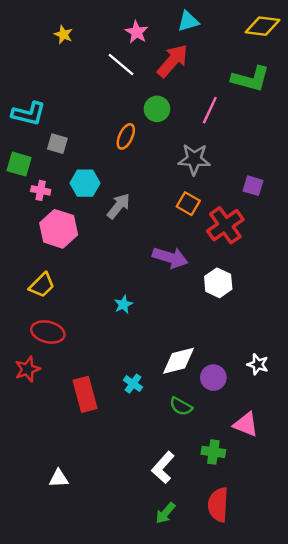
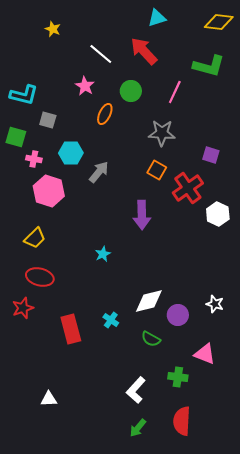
pink star: (137, 32) -> (85, 86), moved
red arrow: (173, 61) -> (144, 51), turned -84
purple arrow: (170, 258) -> (142, 215), turned 72
white hexagon: (218, 283) -> (218, 214), moved

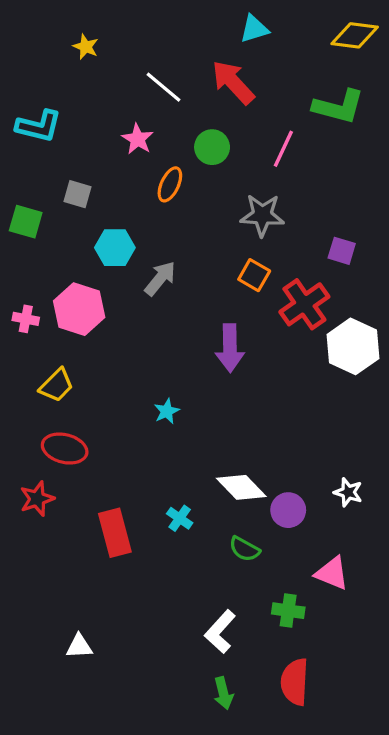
cyan L-shape: (24, 95) -> (39, 126), moved
pink cross: (34, 159) -> (26, 319), moved
white hexagon: (218, 214) -> (353, 346), size x1.4
white diamond: (149, 301) -> (241, 487), turned 60
green arrow: (138, 428) -> (223, 693), turned -54

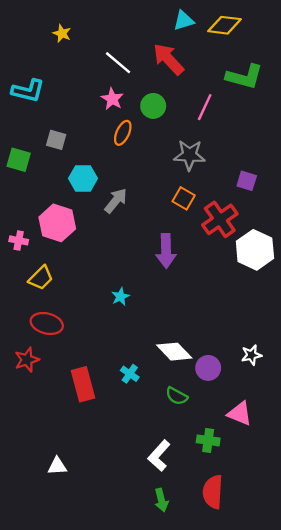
yellow diamond: (355, 35) -> (225, 25), moved
pink star: (138, 139) -> (112, 99), moved
pink cross: (26, 319) -> (19, 240), moved
white star: (348, 492) -> (251, 355), turned -30

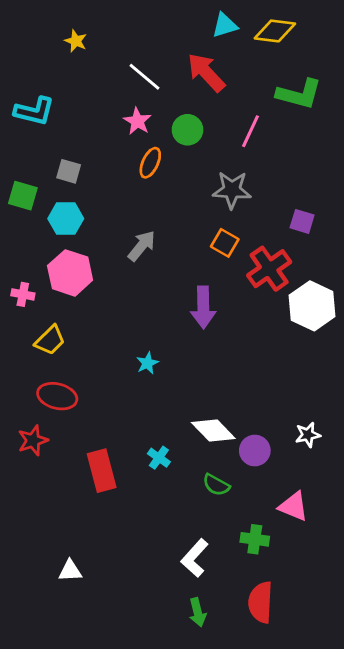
cyan hexagon: (83, 178) -> (66, 219), moved

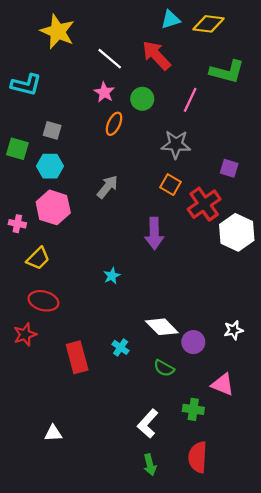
yellow star: (76, 41) -> (58, 31), size x2.0

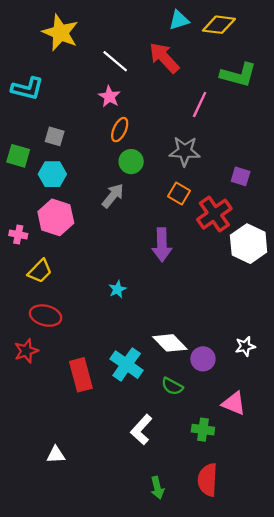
green circle: (142, 99) -> (131, 162), moved
cyan cross: (121, 347) -> (127, 365), size x1.8
white L-shape: (148, 424) -> (141, 430), moved

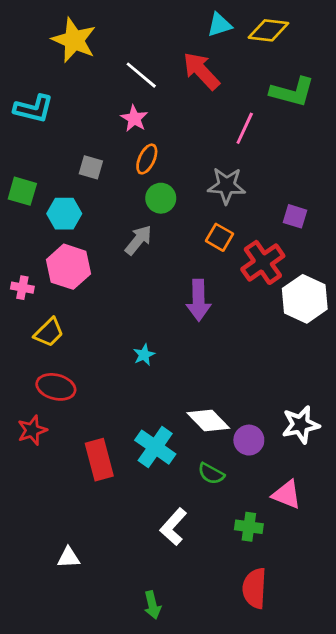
gray square: (55, 136) -> (91, 167), moved
white star: (245, 346) -> (301, 425), size x1.5
green arrow: (157, 488) -> (152, 605), moved

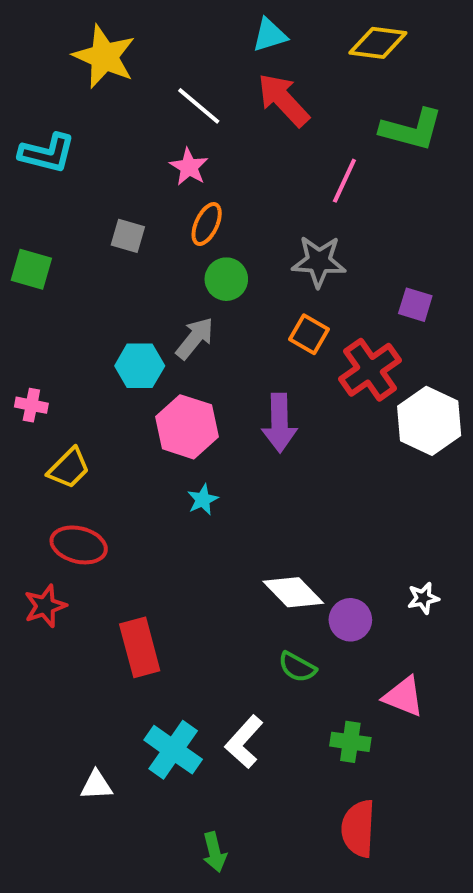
cyan triangle: (219, 25) -> (270, 35), moved
cyan hexagon: (64, 214) -> (140, 366), moved
pink hexagon: (68, 267) -> (187, 427), moved
white star: (301, 425) -> (423, 598), size x0.6
cyan cross: (155, 447) -> (173, 750), moved

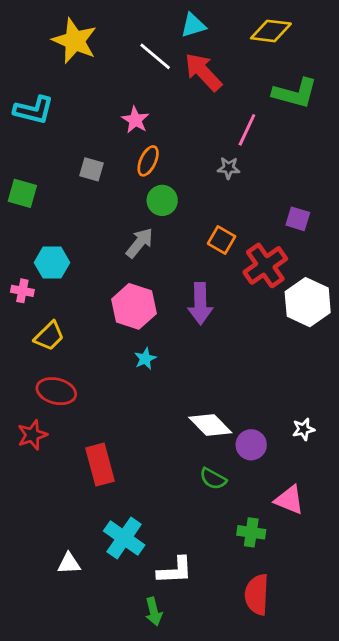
white line: (199, 106) -> (155, 56), moved
gray star: (319, 261) -> (229, 168), moved, size x0.6
cyan hexagon: (140, 366) -> (52, 263), moved
white L-shape: (244, 742) -> (175, 570), moved, turned -135

